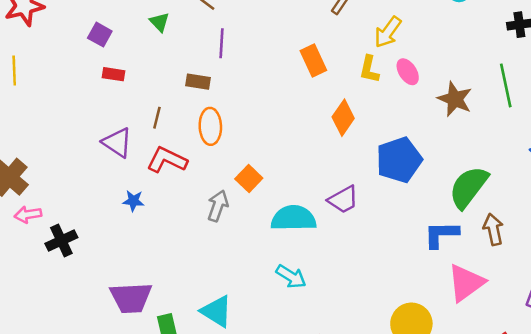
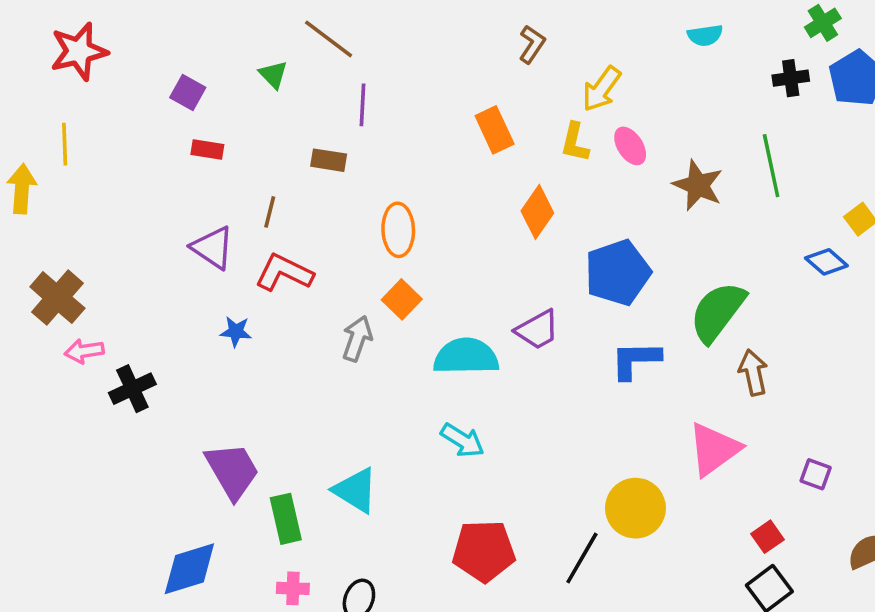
orange ellipse: (210, 126) -> (398, 230), moved
blue L-shape: (441, 234) -> (635, 360), moved
purple trapezoid: (131, 298) -> (232, 471), turned -117

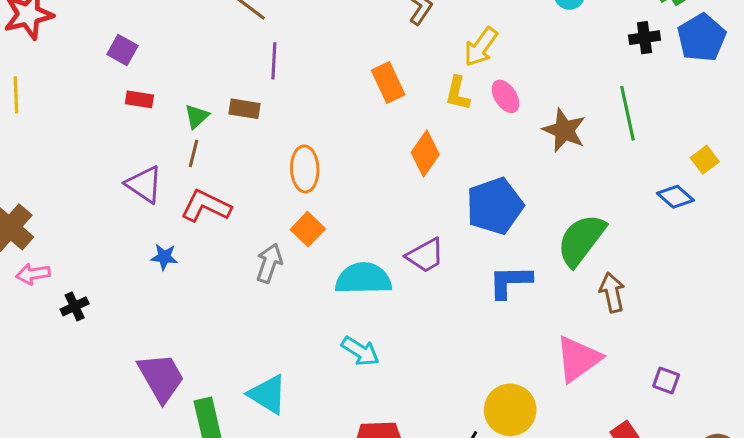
green triangle: (273, 75) -> (197, 116), moved, turned 32
black cross: (132, 389) -> (75, 306), size x0.7

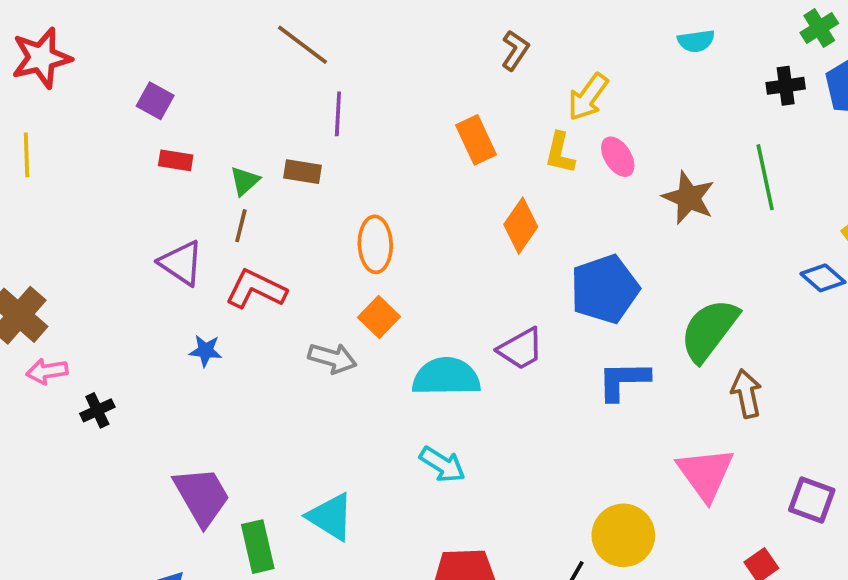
gray arrow: (269, 263) -> (332, 358), turned 87
pink triangle: (578, 359) -> (705, 474), turned -30
purple square: (666, 381) -> (812, 500), size x1.4

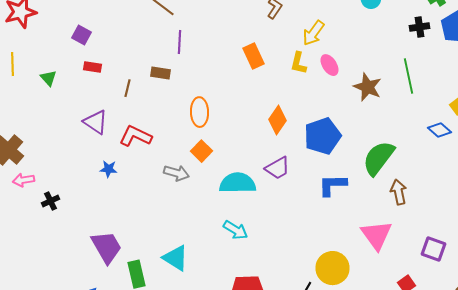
green triangle: (245, 181) -> (48, 78), moved, turned -30
brown line: (241, 226) -> (128, 88), moved
orange diamond: (521, 226) -> (278, 120), moved

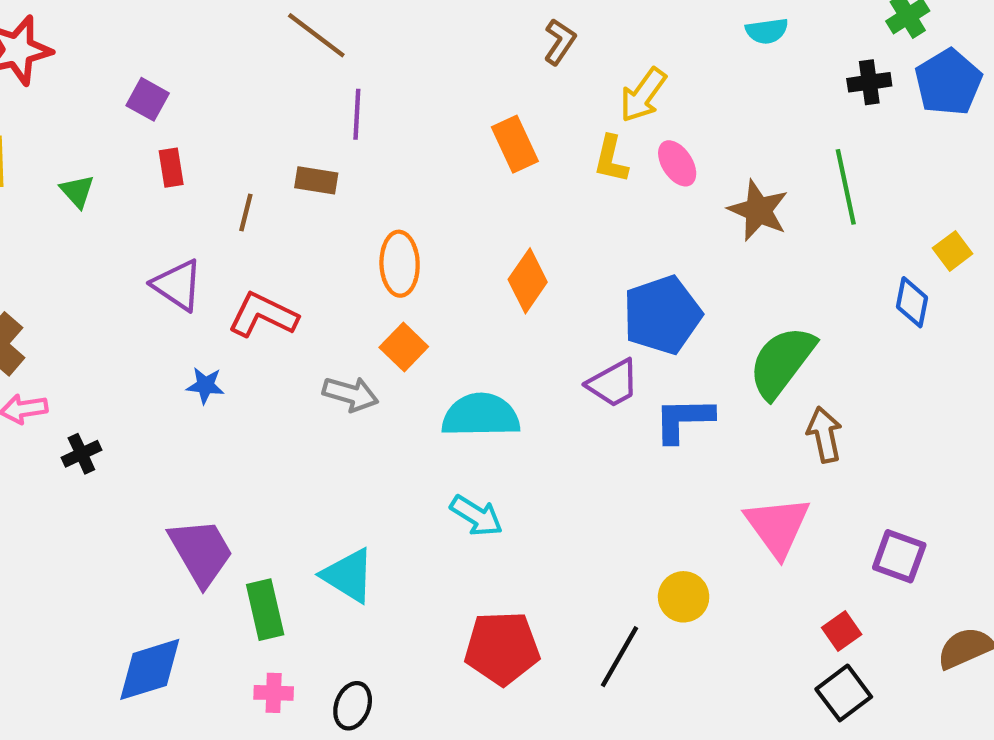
red rectangle: (92, 67) -> (171, 168), turned 72
orange diamond: (278, 120) -> (528, 281), moved
blue diamond: (440, 130) -> (912, 302), turned 60
purple trapezoid: (278, 168) -> (613, 383), moved
yellow circle: (332, 268) -> (684, 597), size x0.7

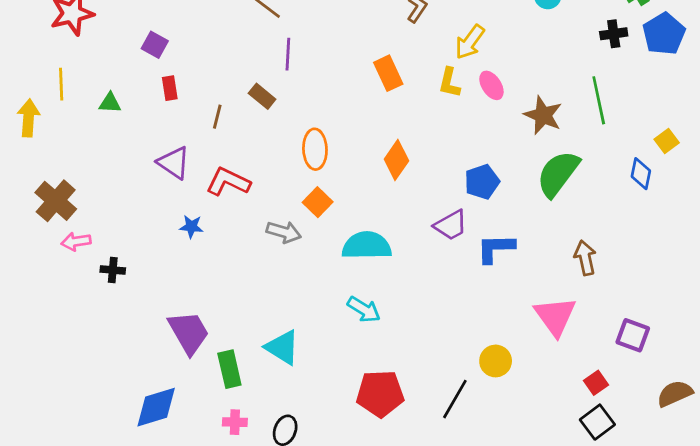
brown rectangle: (316, 180) -> (262, 96), turned 30
green triangle: (77, 191) -> (110, 103), turned -45
blue pentagon: (662, 315) -> (482, 182), size x0.7
green semicircle: (782, 362) -> (558, 174), moved
black cross: (81, 454) -> (113, 270), turned 30

